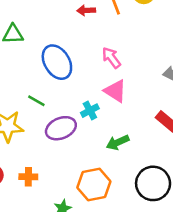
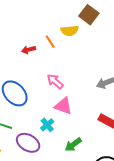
purple ellipse: (61, 128) -> (28, 143), turned 65

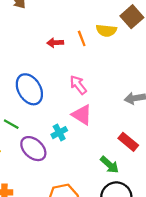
green arrow: (73, 145) -> (110, 165), moved, turned -114

